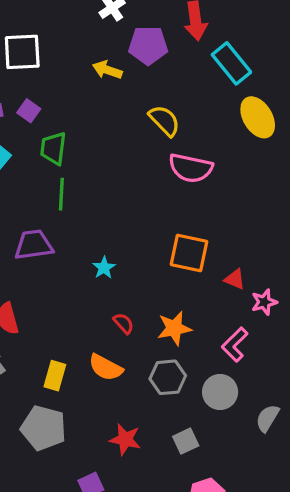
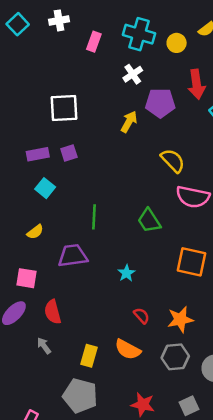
yellow arrow: (107, 70) -> (129, 122), turned 100
purple square: (29, 111) -> (69, 153), turned 36
green trapezoid: (53, 148) -> (149, 221), moved, turned -40

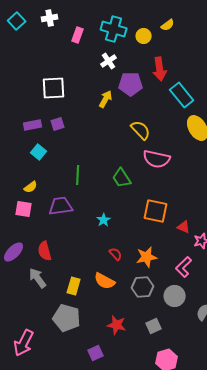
pink square: (26, 278) -> (24, 209), moved
gray arrow: (44, 346) -> (38, 278), size x1.5

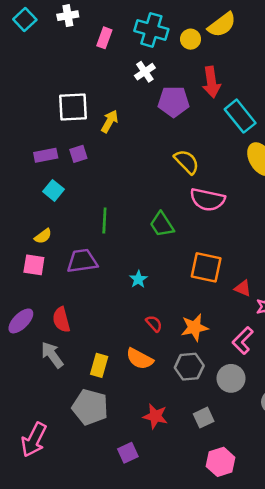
yellow semicircle: (168, 25) -> (222, 25), size x1.6
yellow arrow: (106, 99) -> (110, 121), moved

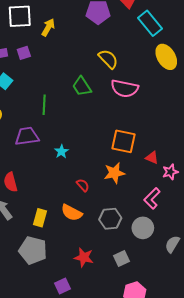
green trapezoid: (162, 224) -> (82, 86), moved
cyan star: (138, 279) -> (61, 152), moved
orange star: (194, 327) -> (114, 173), moved

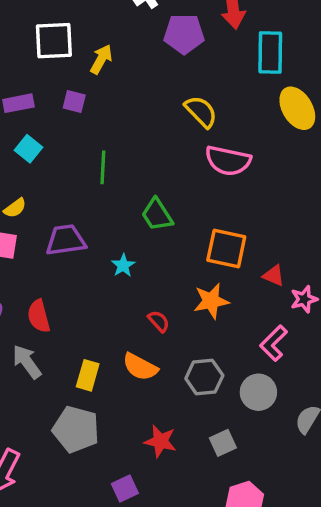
cyan rectangle: (150, 23) -> (270, 52), turned 40
purple square: (24, 53) -> (74, 101), moved, turned 32
green trapezoid: (82, 86) -> (157, 215), moved
green line: (44, 105) -> (103, 167), moved

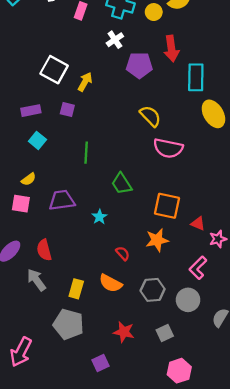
white square: (54, 41) -> (54, 70), turned 32

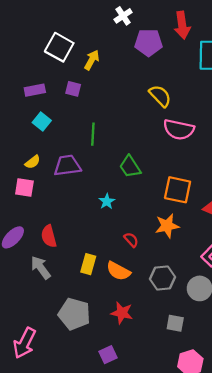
purple trapezoid: (62, 200) -> (67, 165), moved
yellow rectangle: (76, 289) -> (88, 264), moved
red star: (124, 332) -> (122, 313), moved
gray square: (165, 333) -> (175, 323), turned 35

